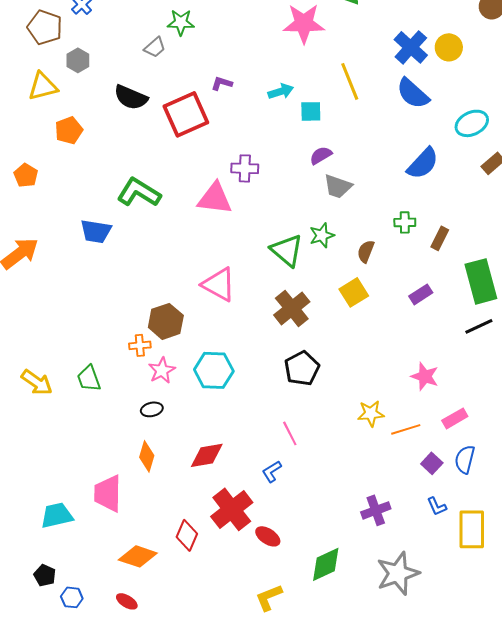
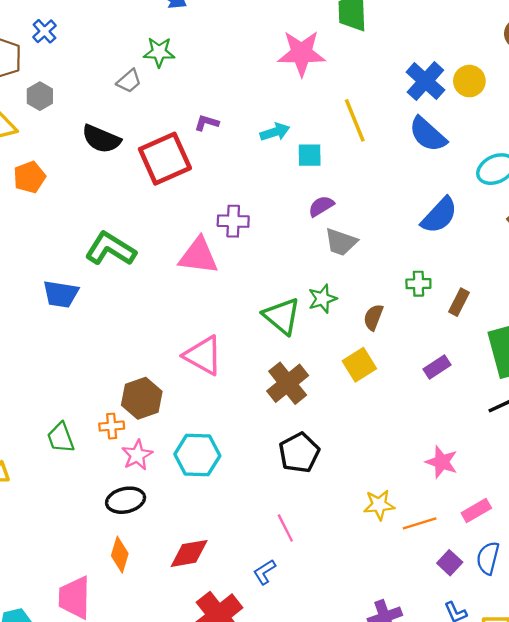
green trapezoid: (89, 378) -> (61, 438), moved
black ellipse: (152, 409) -> (126, 500), size x1.5

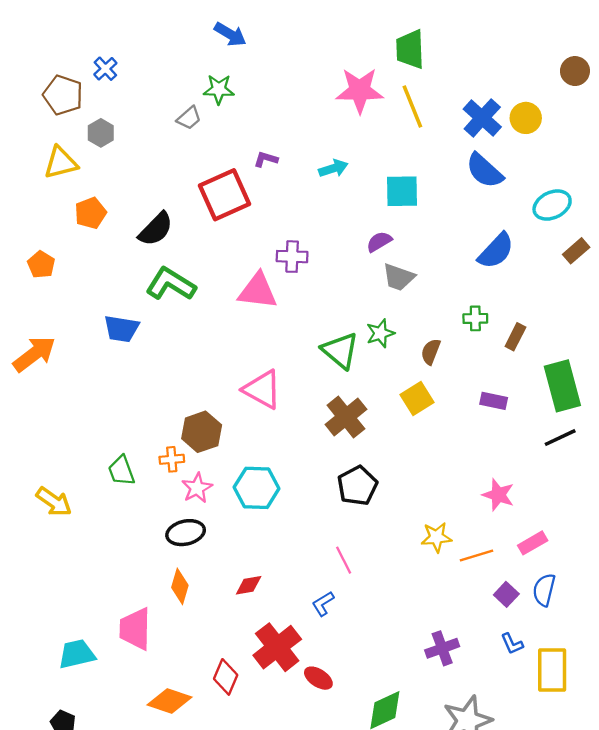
yellow line: (355, 120) -> (412, 107), moved
black semicircle: (101, 139) -> (156, 229), moved, turned -69
cyan square: (310, 155) -> (402, 191), moved, size x1.4
purple rectangle: (437, 367) -> (494, 401), turned 45
red diamond: (189, 553) -> (249, 585), size x0.7

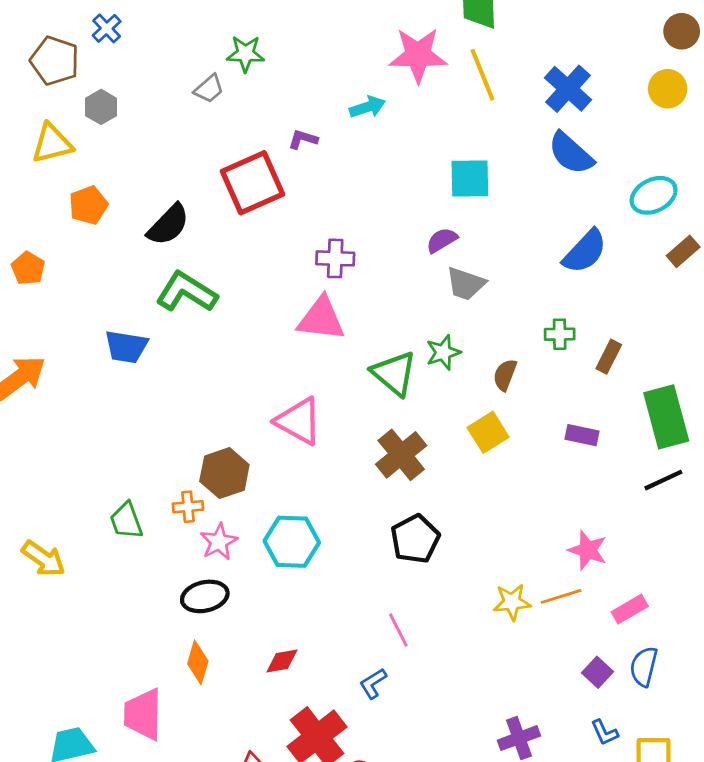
yellow circle: (526, 118) -> (668, 89), moved
cyan arrow: (333, 168) -> (367, 107), moved
pink triangle: (258, 291) -> (321, 319), moved
orange line: (476, 556) -> (561, 596), moved

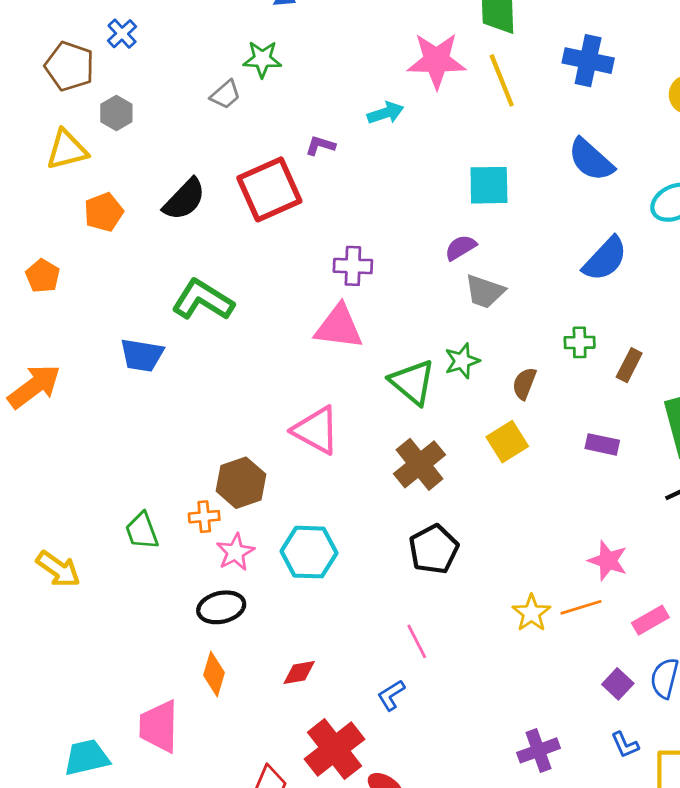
blue cross: (568, 89) -> (588, 61), moved, turned -30
black semicircle: (168, 225) -> (184, 199), moved
yellow star: (512, 602) -> (531, 613), turned -30

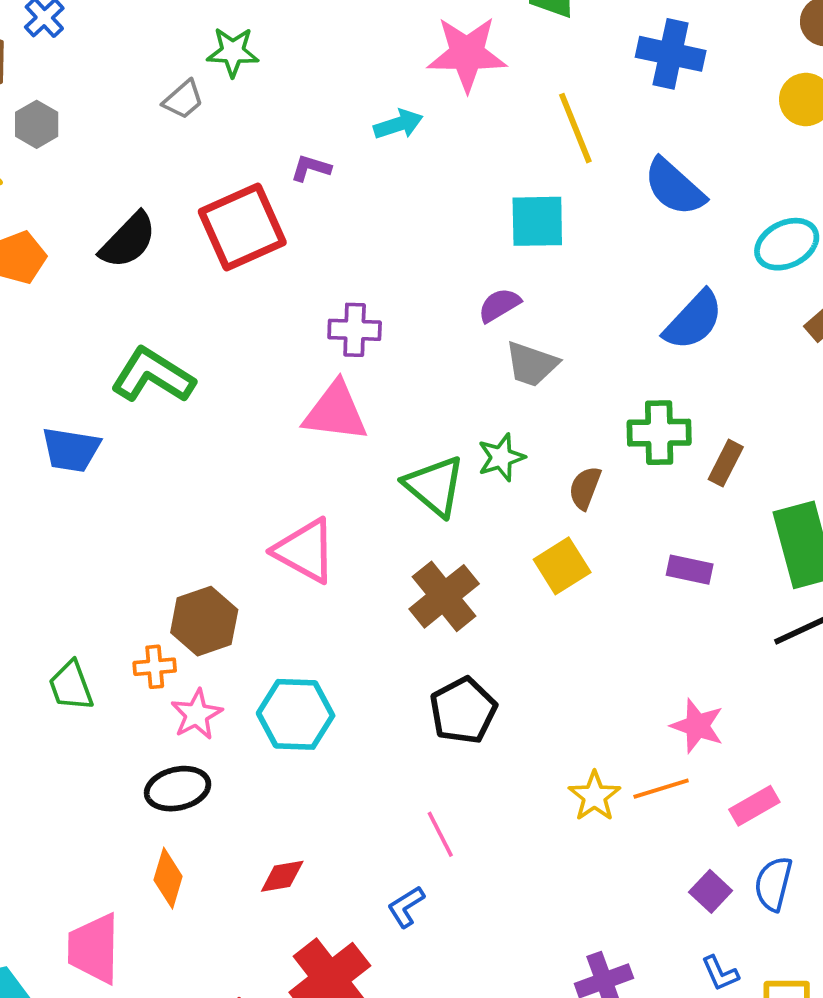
yellow line: (502, 80) -> (575, 128), moved
green cross: (580, 342) -> (659, 433), size x1.5

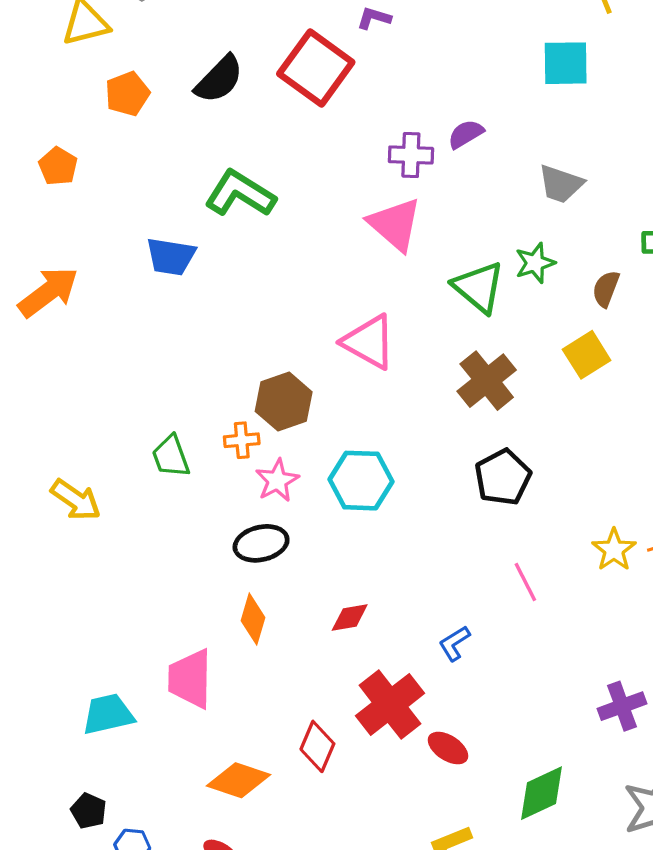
red square: (242, 227) -> (316, 68), turned -30
purple semicircle: (499, 305) -> (466, 134), moved
pink triangle: (336, 412) -> (395, 224), turned 34
pink line: (440, 834) -> (525, 582), moved

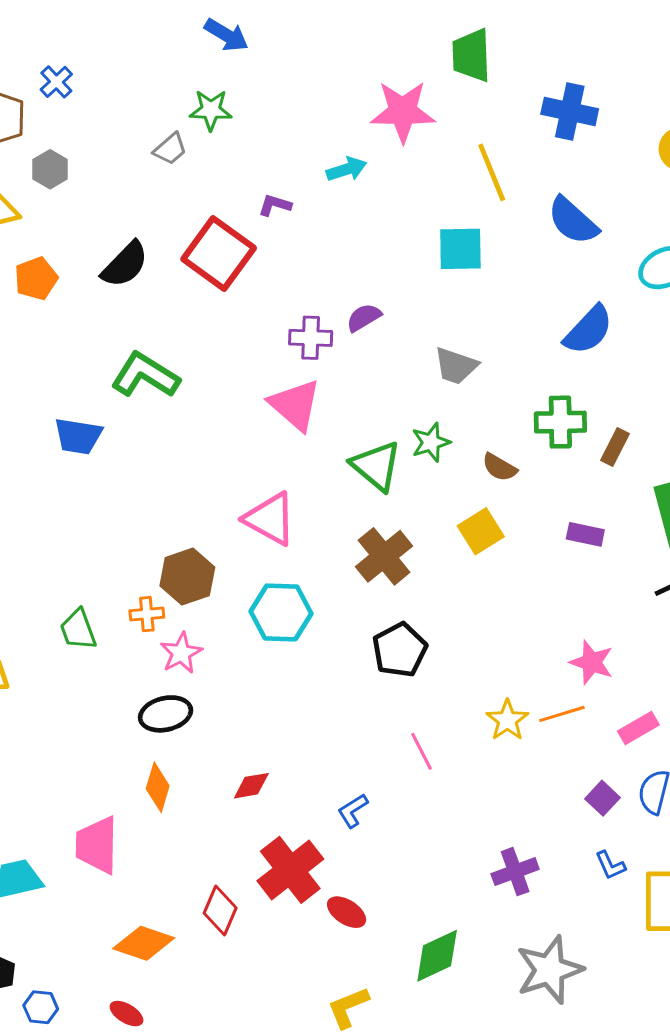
brown semicircle: (606, 289) -> (499, 467), turned -81
cyan hexagon: (361, 481) -> (281, 612), moved

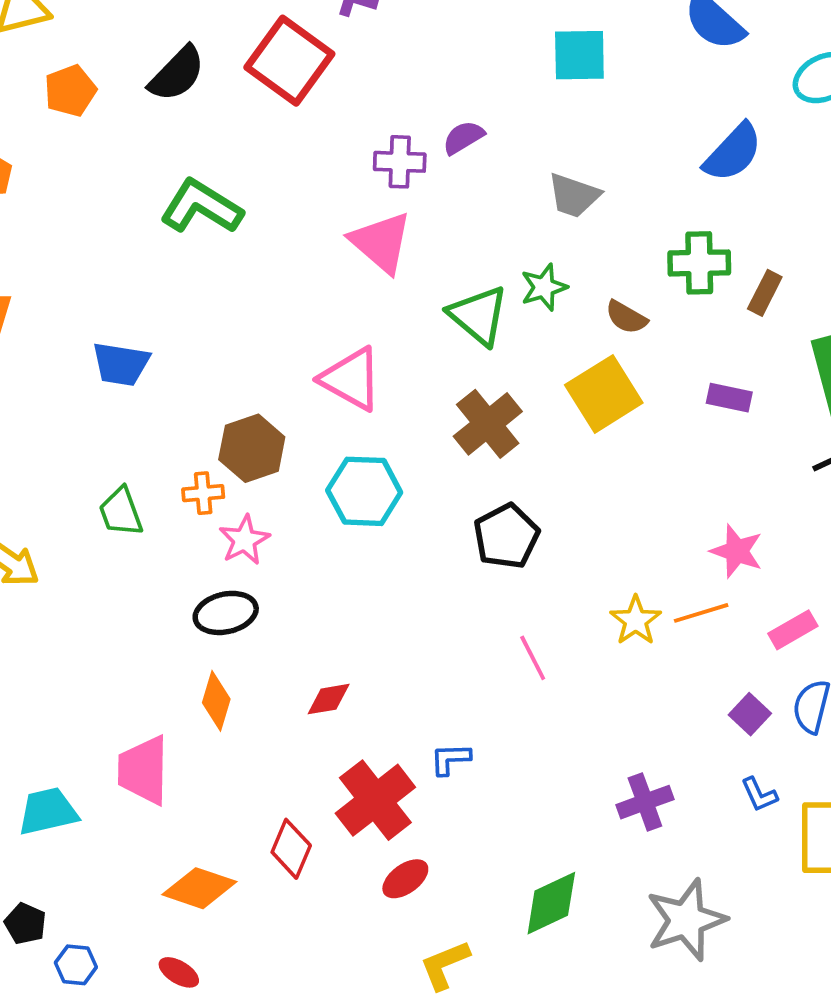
blue trapezoid: (78, 436) -> (121, 364), moved
yellow square: (481, 531) -> (604, 394), size x1.4
blue L-shape: (353, 811) -> (450, 759), moved, turned 30
red ellipse: (347, 912) -> (405, 879), moved, turned -69

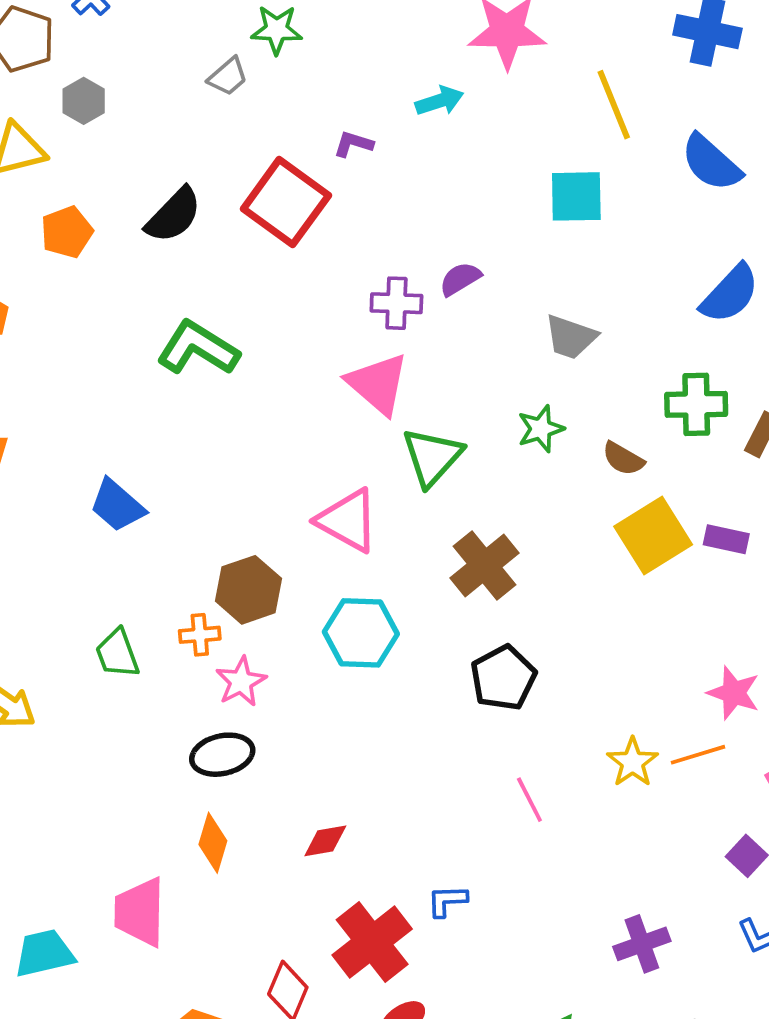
green triangle: (478, 315) -> (432, 457), moved, turned 32
blue trapezoid: (121, 364) -> (117, 506), turned 32
yellow square: (604, 394) -> (653, 536), moved

